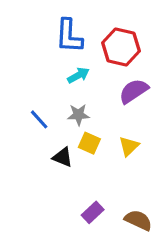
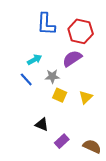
cyan arrow: (78, 75) -> (35, 60), moved
purple semicircle: (134, 91) -> (72, 59), moved
black triangle: (63, 157) -> (42, 124), moved

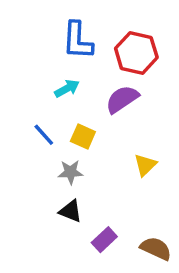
cyan arrow: (35, 60) -> (67, 88), moved
gray star: (52, 76) -> (71, 172), moved
yellow square: (60, 95) -> (83, 136), moved

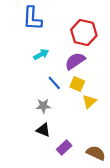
blue L-shape: (78, 40) -> (32, 18), moved
blue line: (44, 135) -> (54, 83), moved
yellow square: (83, 136) -> (77, 84), moved

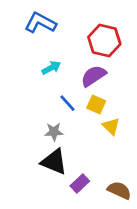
blue L-shape: (32, 18) -> (40, 23), turned 115
yellow triangle: (89, 102) -> (111, 126), turned -32
black triangle: (43, 130) -> (54, 162), size x1.5

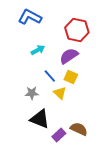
yellow triangle: (111, 126) -> (60, 93), moved
gray star: (54, 132) -> (32, 93), moved
brown semicircle: (119, 190) -> (79, 129), moved

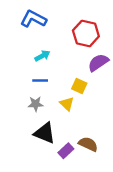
purple semicircle: (69, 56) -> (98, 63), moved
blue line: (50, 76) -> (40, 80), moved, turned -48

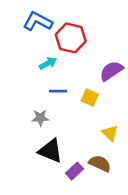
red hexagon: (86, 33) -> (71, 38), moved
blue line: (40, 80) -> (58, 91), moved
yellow triangle: (67, 104) -> (110, 133), moved

